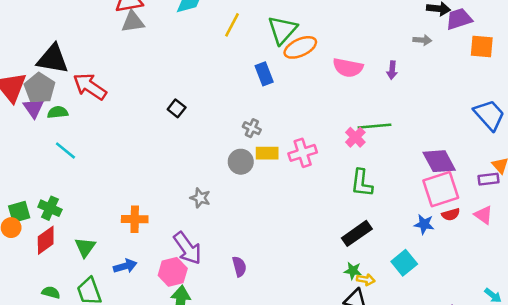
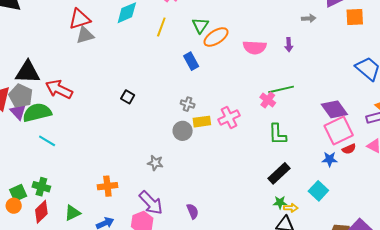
green triangle: (282, 30) -> (200, 25), size x0.7
green semicircle: (58, 112) -> (37, 112), size x1.8
green triangle: (85, 247) -> (72, 213), turned 36

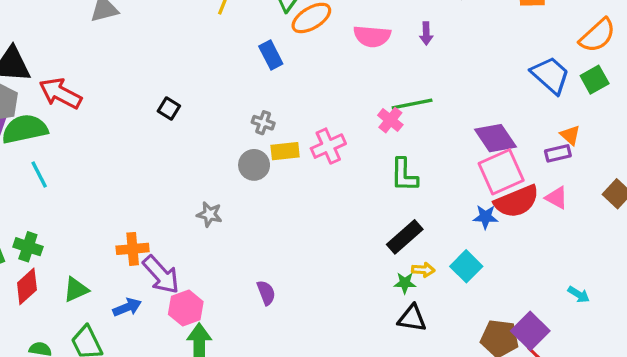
cyan line: (47, 141) -> (39, 174), turned 30
red semicircle: (349, 149) -> (517, 201), size x2.0
purple arrow: (151, 203) -> (161, 275), moved
yellow arrow: (291, 208) -> (423, 270), moved

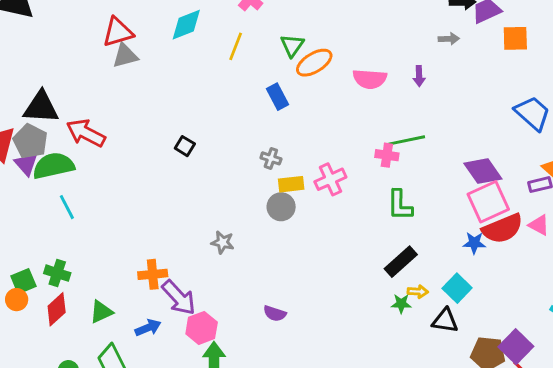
pink cross: (390, 120) -> (387, 155), turned -30
gray circle: (254, 165) -> (281, 207), moved
purple semicircle: (266, 293) -> (275, 313), turned 130
black triangle: (412, 318) -> (445, 321), moved

